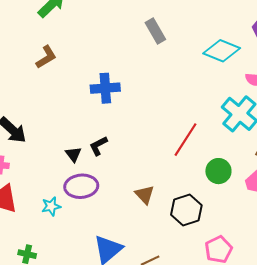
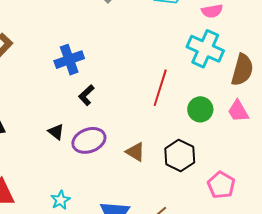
black L-shape: (98, 146) -> (86, 95), moved
purple ellipse: (81, 186) -> (89, 140), moved
cyan star: (51, 206) -> (60, 200), moved

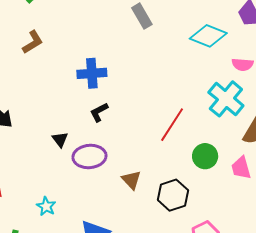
cyan star: (60, 200) -> (46, 206), turned -30

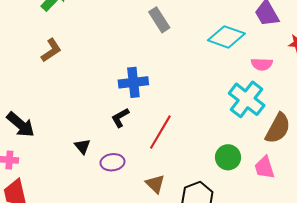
blue cross: (92, 73) -> (133, 82), moved
red line: (172, 125) -> (160, 132), moved
purple ellipse: (89, 156) -> (112, 162), size x0.7

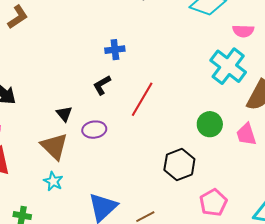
brown L-shape: (51, 50) -> (18, 17), moved
blue cross: (133, 82) -> (115, 50), size x0.7
brown triangle: (155, 184) -> (54, 146), moved, size x1.4

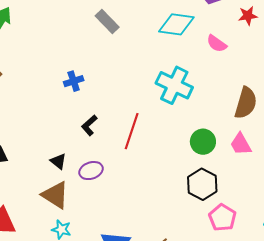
pink semicircle: (243, 31) -> (217, 44), turned 45
blue cross: (115, 50) -> (74, 81), moved
cyan cross: (228, 66) -> (174, 85), moved
black hexagon: (179, 165) -> (202, 184), moved

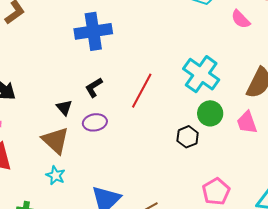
blue cross: (74, 81) -> (93, 31), size x1.8
cyan cross: (174, 85) -> (201, 74), moved
black L-shape: (89, 125) -> (94, 87), moved
black hexagon: (202, 184) -> (188, 137), moved, size x0.7

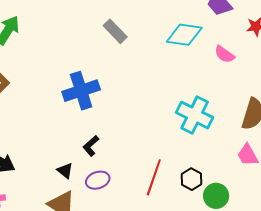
red line: (142, 91) -> (154, 177), moved
green circle: (210, 113) -> (216, 196), moved

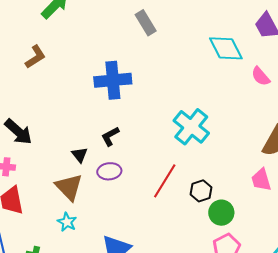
gray rectangle: (115, 31) -> (146, 23), moved
cyan diamond: (184, 35) -> (226, 48), turned 42
cyan cross: (195, 115) -> (191, 127), moved

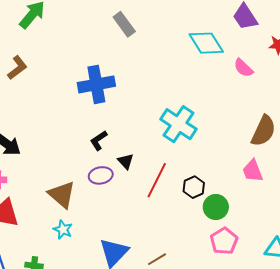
black triangle: (80, 155) -> (126, 161), moved

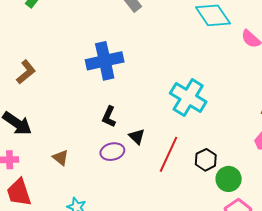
brown L-shape: (17, 68) -> (26, 72), moved
black L-shape: (99, 140) -> (109, 117), turned -30
brown triangle: (62, 195) -> (61, 158), moved, size x0.6

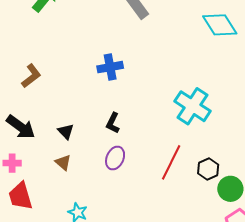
blue cross: (105, 61) -> (110, 67), size x0.7
black triangle: (137, 137) -> (66, 132), moved
purple ellipse: (112, 152) -> (115, 158), turned -55

